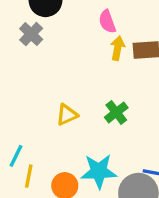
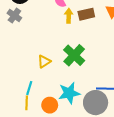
green cross: (116, 112) -> (74, 55), size x1.5
cyan line: (16, 156) -> (29, 88), moved

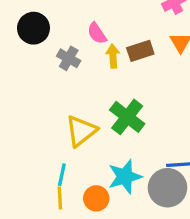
gray cross: (14, 16) -> (69, 58), moved
yellow triangle: (44, 61) -> (81, 131), size x1.5

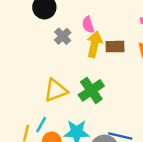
yellow arrow: (113, 56) -> (94, 44), size x1.5
cyan line: (62, 175) -> (41, 125), moved

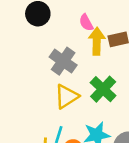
gray cross: (63, 36) -> (63, 61), moved, size x1.5

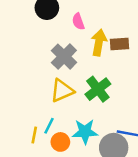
pink semicircle: (86, 23) -> (78, 22), moved

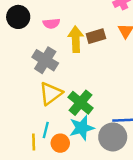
pink semicircle: (78, 22) -> (51, 23), turned -63
green cross: (98, 89) -> (81, 103), moved

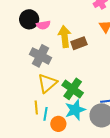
black circle: (18, 17) -> (29, 19), moved
brown rectangle: (96, 36) -> (79, 43), moved
yellow line: (34, 142) -> (36, 107), moved

